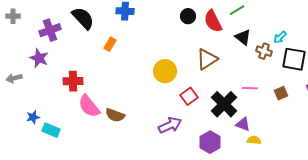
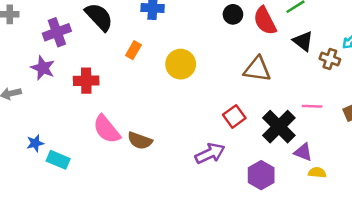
brown triangle: (207, 59) -> (257, 69), turned 40
yellow circle: (165, 71) -> (181, 64), moved
red cross: (73, 81) -> (86, 81), moved

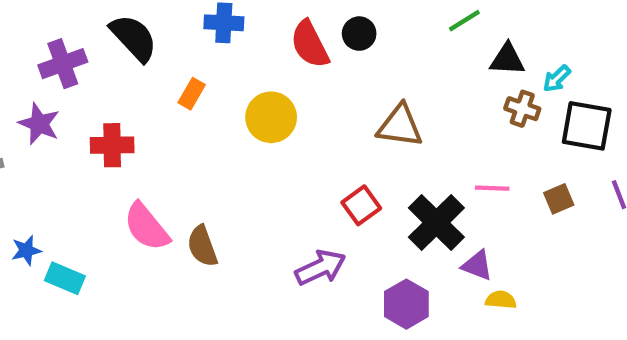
red semicircle: (265, 21) -> (310, 44), moved
black triangle: (303, 41) -> (507, 59), moved, turned -35
brown semicircle: (140, 141) -> (202, 246), turned 50

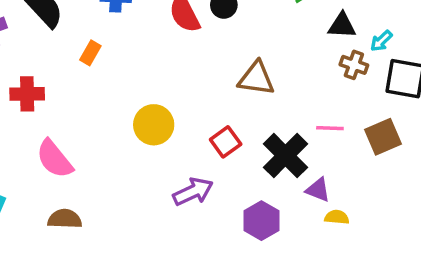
yellow circle: (271, 117) -> (154, 125), moved
brown square: (559, 199) -> (383, 137), size x1.5
brown semicircle: (202, 246) -> (65, 219), moved, turned 112

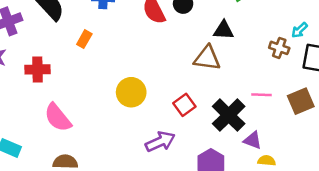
black triangle: (342, 26) -> (224, 30), moved

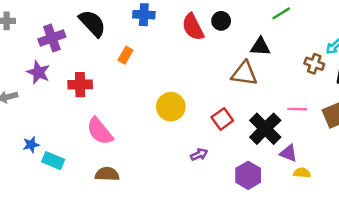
purple arrow: (160, 142) -> (199, 154), size x0.6

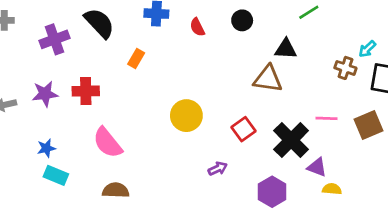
red semicircle: (193, 27) -> (197, 27), moved, size x0.6
purple star: (38, 72) -> (45, 94), moved, turned -30
blue star: (31, 145) -> (46, 148), moved

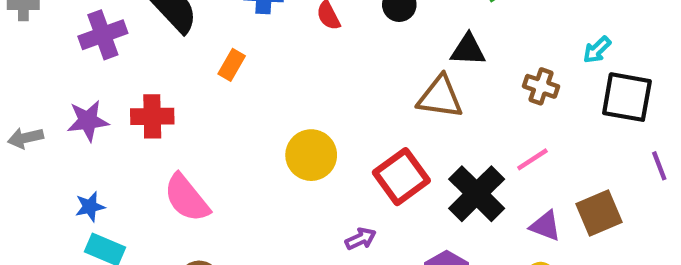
brown cross: (345, 68) -> (541, 86), moved
pink line: (326, 118) -> (532, 159), turned -35
brown square: (369, 125) -> (599, 213), moved
red square: (243, 129) -> (401, 177), size x1.4
purple triangle: (317, 167) -> (545, 226), moved

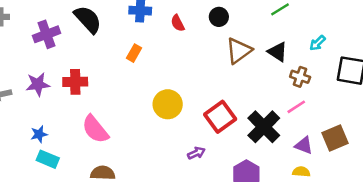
black triangle: (468, 50) -> (278, 52), moved, turned 30
cyan arrow: (597, 50) -> (318, 43), moved
orange rectangle: (232, 65) -> (134, 53), moved
brown cross: (541, 86) -> (300, 77), moved
brown triangle: (440, 97) -> (239, 51), moved, turned -44

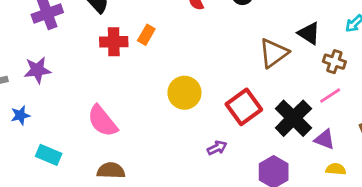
brown triangle: (239, 51) -> (274, 53), moved
red cross: (75, 82) -> (114, 42), moved
blue star: (39, 134) -> (20, 115), moved
purple triangle: (304, 145) -> (325, 139), moved

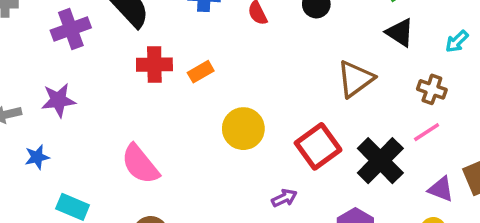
black triangle: (309, 33) -> (400, 33), moved
orange rectangle: (146, 35) -> (201, 72), moved, turned 30
purple triangle: (325, 139) -> (441, 189), moved

